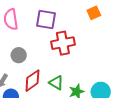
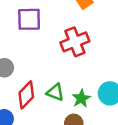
red cross: (63, 43) -> (75, 42), moved

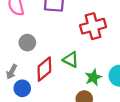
green triangle: (55, 92) -> (71, 60), moved

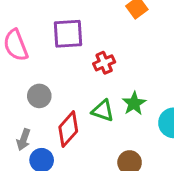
red cross: (93, 26) -> (104, 63), moved, size x0.6
green star: (93, 77) -> (134, 103), moved

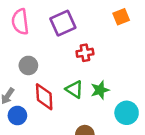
purple square: (68, 34) -> (63, 23), turned -35
red diamond: (68, 129) -> (44, 97), turned -60

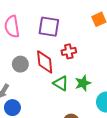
purple square: (63, 23) -> (49, 27), turned 35
red diamond: (44, 97) -> (45, 62), moved

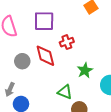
green triangle: (61, 83) -> (65, 92), moved

